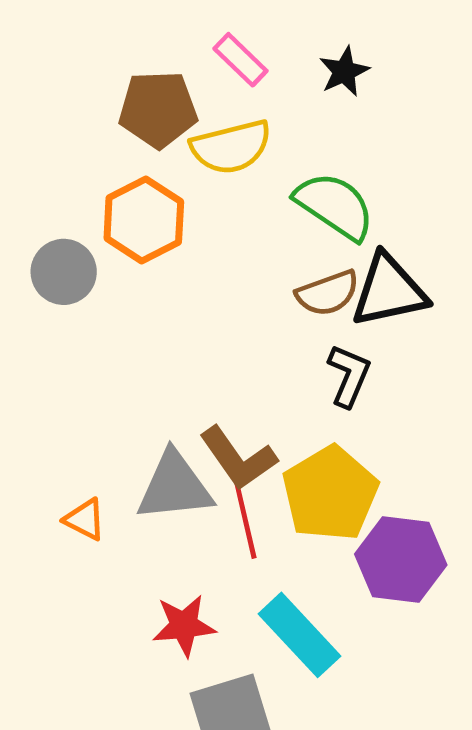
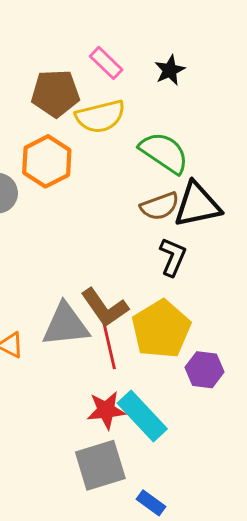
purple hexagon: (401, 560) -> (205, 370), size x0.7
red star: (184, 626) -> (106, 410), moved

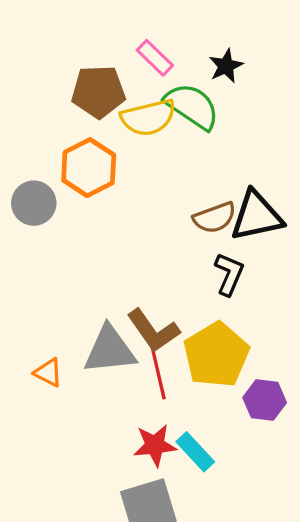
green semicircle: (164, 153) -> (192, 106), moved
cyan rectangle: (142, 416) -> (195, 452), size x0.7

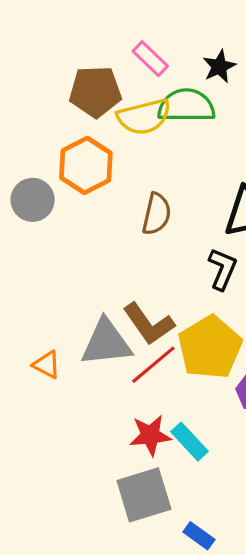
green semicircle: (192, 106) -> (186, 106), turned -34
brown semicircle: (215, 218) -> (157, 214), moved, turned -57
red line: (158, 373) -> (153, 365), turned 63

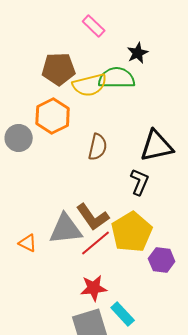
pink rectangle: (150, 59) -> (94, 26), moved
cyan rectangle: (189, 442) -> (123, 314), moved

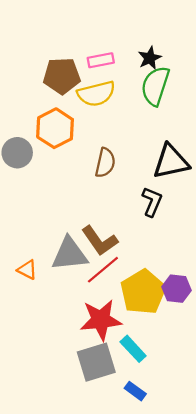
pink rectangle: (94, 26) -> (101, 60), moved, turned -55
green semicircle: (117, 78) -> (155, 86), moved, turned -72
yellow pentagon: (132, 232) -> (143, 292), moved
red star: (94, 288) -> (101, 320), size x1.4

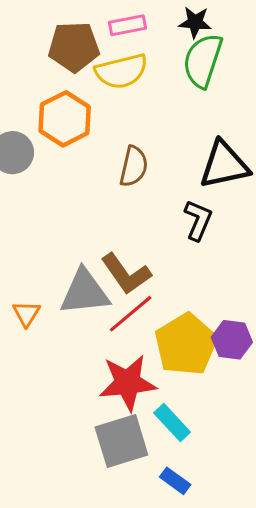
black star: (150, 58) -> (195, 22), turned 30
orange triangle: (27, 270) -> (26, 314), turned 35

